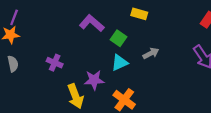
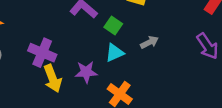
purple cross: (55, 63) -> (42, 53), size x1.5
yellow arrow: (76, 96) -> (53, 78), moved

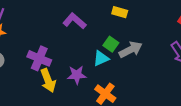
green square: (113, 26) -> (111, 44), moved
gray arrow: (149, 42) -> (131, 50), size x1.5

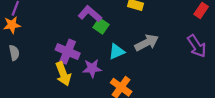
green square: (111, 44) -> (101, 26), moved
purple cross: (39, 58) -> (68, 52), moved

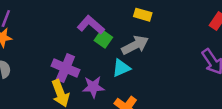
gray arrow: (147, 43) -> (135, 45), moved

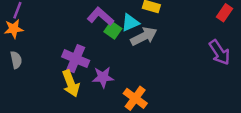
cyan triangle: (121, 68) -> (130, 23), moved

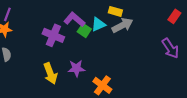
gray arrow: (144, 36) -> (122, 25), moved
purple cross: (76, 59) -> (53, 35), moved

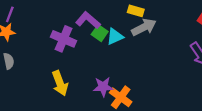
cyan triangle: (98, 24) -> (115, 37), moved
purple star: (76, 68) -> (103, 87), moved

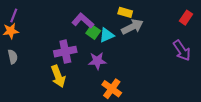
purple cross: (63, 39) -> (65, 52), moved, turned -35
purple star: (103, 87) -> (97, 61), moved

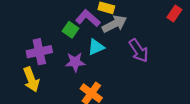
purple L-shape: (83, 21) -> (88, 18), moved
cyan triangle: (107, 35) -> (96, 47), moved
purple arrow: (182, 51) -> (139, 50), moved

